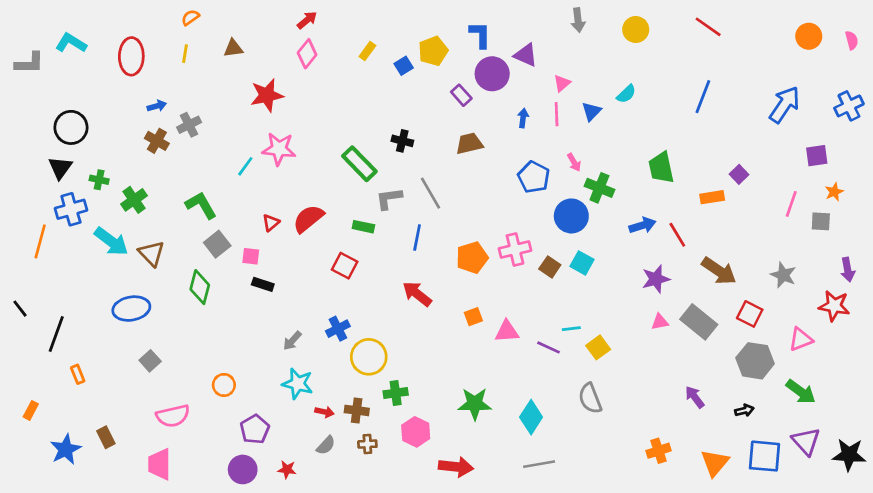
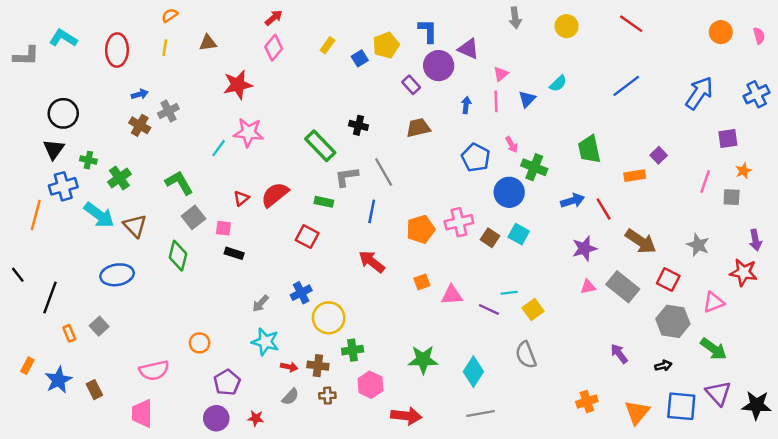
blue line: (703, 97) -> (626, 86), turned 32
gray square: (150, 361) -> (99, 326), moved
blue star: (66, 449) -> (58, 380), moved

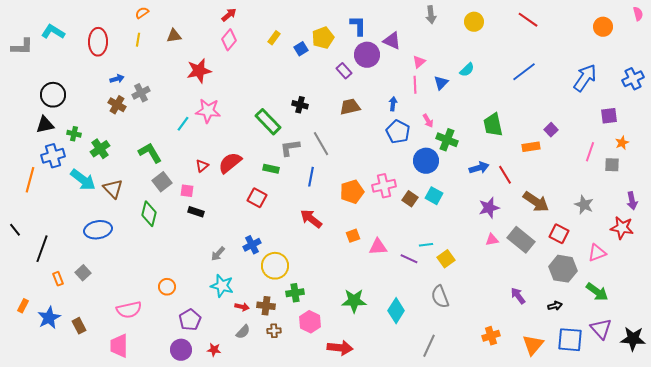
pink semicircle: (759, 36) -> (638, 14), moved
blue arrow: (466, 105) -> (393, 104), moved
black triangle: (54, 149) -> (45, 125), turned 42
gray line: (480, 413) -> (429, 346), moved, turned -55

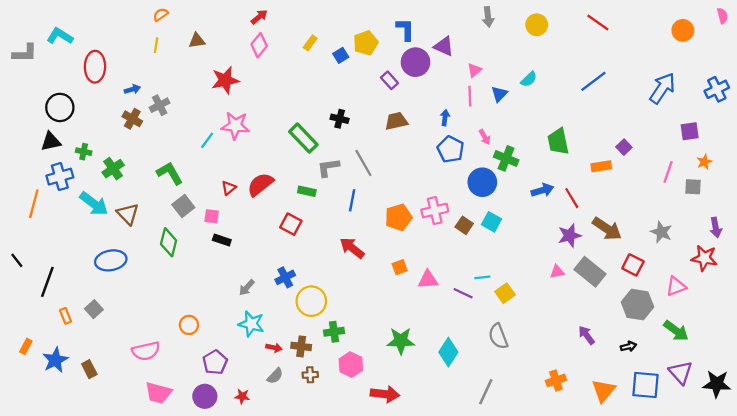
red ellipse: (98, 42) -> (95, 67), moved
purple star: (489, 208) -> (570, 235), moved
pink trapezoid: (119, 346) -> (158, 393), moved, turned -75

